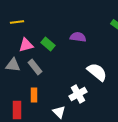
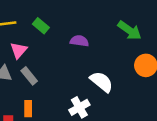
green rectangle: (48, 44) -> (41, 26), moved
pink triangle: (26, 45) -> (19, 50), turned -35

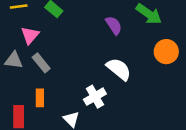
purple semicircle: (79, 41) -> (114, 25), moved, turned 48

